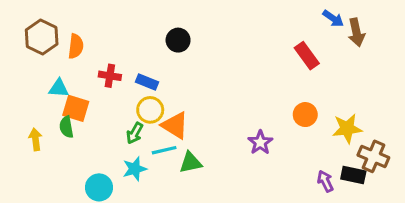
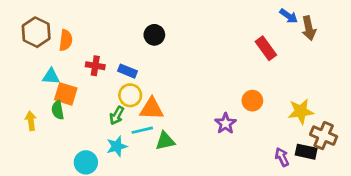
orange circle: (305, 115) -> (252, 101), moved
orange triangle: (175, 125) -> (152, 109), turned -30

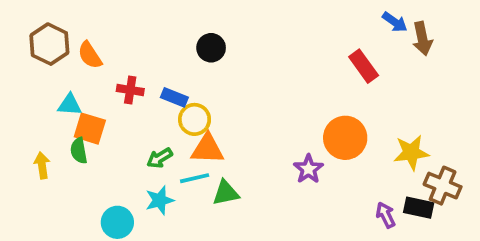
orange semicircle: (66, 40) -> (90, 55), turned 140
yellow circle: (130, 95) -> (195, 119), moved
orange circle: (252, 101) -> (345, 138), size x1.5
green arrow: (117, 115) -> (160, 158), turned 30

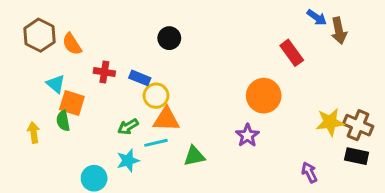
cyan triangle: (70, 105) -> (56, 84), turned 36
orange circle: (345, 138) -> (264, 96), moved
brown cross: (443, 186) -> (358, 125), moved
green triangle: (226, 193) -> (194, 156), moved
black rectangle: (419, 208) -> (357, 156), moved

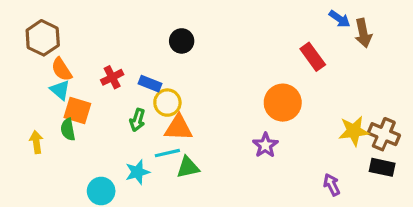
orange semicircle: (72, 44) -> (62, 69), moved
red cross: (104, 72) -> (112, 77), turned -36
green arrow: (128, 127) -> (137, 120), moved, turned -42
green triangle: (194, 156) -> (188, 167), moved

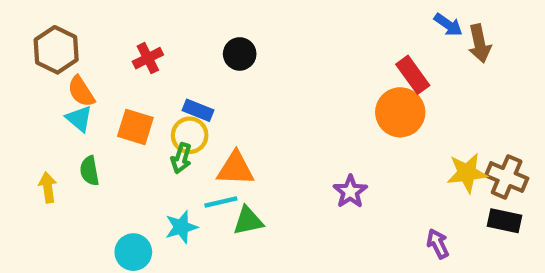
red cross: (112, 77) -> (148, 58), moved
yellow circle: (167, 103) -> (190, 135), moved
orange circle: (283, 103) -> (400, 112), moved
orange square: (77, 110) -> (135, 127), moved

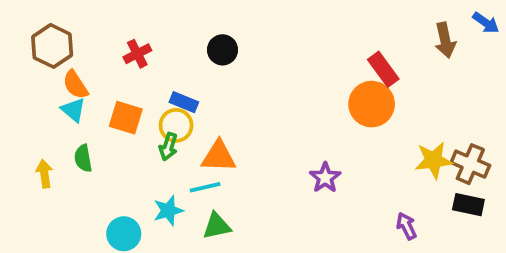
blue arrow: (448, 25) -> (486, 23), moved
green triangle: (248, 221) -> (217, 226), moved

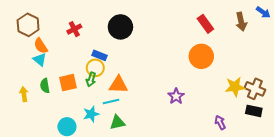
black circle: (223, 50) -> (120, 27), size x1.5
red rectangle: (383, 69) -> (205, 24), moved
orange square: (126, 118) -> (68, 83), moved, turned -30

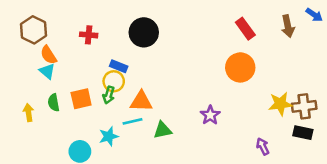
red cross: (74, 29) -> (89, 35), turned 32
brown cross: (255, 89) -> (304, 106), turned -30
green triangle: (117, 122) -> (163, 130), moved

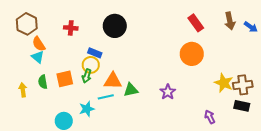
blue arrow: (314, 15) -> (251, 27), moved
yellow star: (280, 104) -> (224, 83), turned 30
green triangle: (163, 130) -> (131, 90), moved

